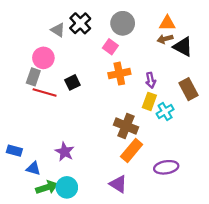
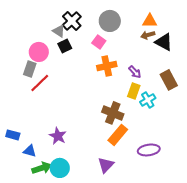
gray triangle: (58, 30) -> (59, 31), moved
purple arrow: (151, 80) -> (135, 72), turned -32
black square: (72, 82) -> (65, 46), moved
red line: (45, 92) -> (40, 83), turned -60
purple triangle: (118, 184) -> (106, 165), turned 42

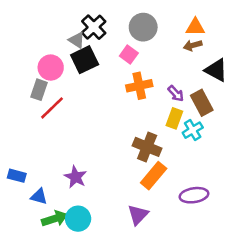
black triangle: (164, 42) -> (216, 70), moved
black square: (65, 46) -> (85, 60), size x1.5
brown rectangle: (169, 80) -> (202, 103), moved

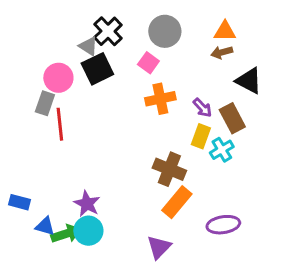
red line: (52, 108) -> (60, 124), turned -52
green arrow: (55, 219) -> (66, 234), moved
cyan circle: (78, 219) -> (88, 231), moved

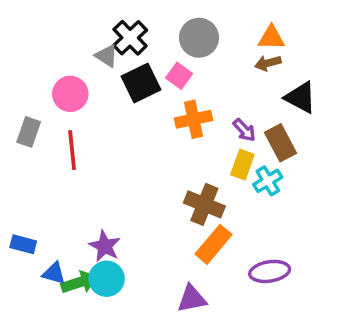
black square: (97, 69) -> (141, 83), moved
gray rectangle: (45, 103) -> (29, 132), moved
purple triangle: (159, 247) -> (192, 299), turned 35

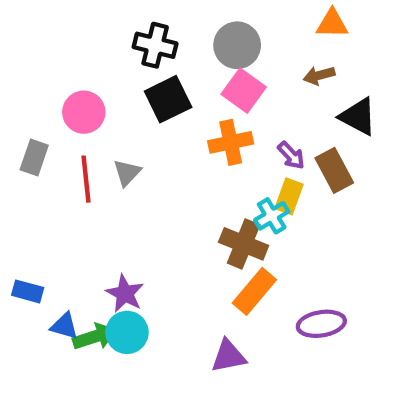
black cross: (130, 38) -> (155, 45), turned -32
orange triangle: (271, 38) -> (332, 24), moved
gray triangle: (107, 56) -> (127, 173), moved, turned 40
pink square: (179, 76) -> (244, 91), moved, size x1.4
cyan cross: (268, 181) -> (272, 216), moved

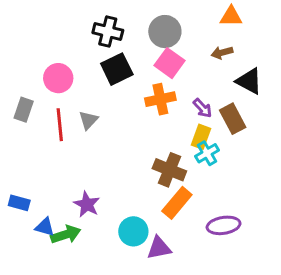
cyan cross: (272, 216) -> (207, 153), moved
cyan circle: (127, 332) -> (133, 231), moved

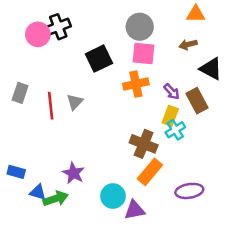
black cross: (108, 32) -> (58, 27), moved, turned -35
pink square: (169, 63) -> (144, 53), turned -30
pink circle: (58, 78) -> (38, 34), moved

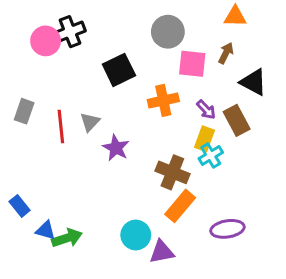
brown arrow: (188, 45) -> (226, 53), turned 132
pink square: (144, 53) -> (192, 64), moved
blue rectangle: (16, 172) -> (20, 206), turned 36
purple star: (74, 173) -> (116, 148), moved

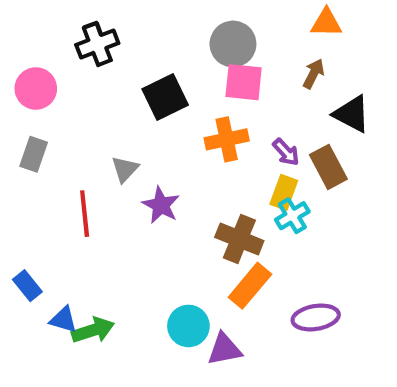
pink circle: (46, 41) -> (36, 89), moved
pink square: (192, 64) -> (244, 82), moved
red line: (61, 126) -> (85, 214), moved

